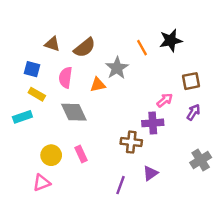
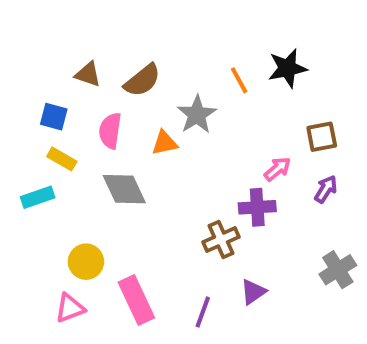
brown cross: (131, 142) -> (221, 239), turned -30
pink rectangle: (81, 154) -> (136, 300), moved, size x1.6

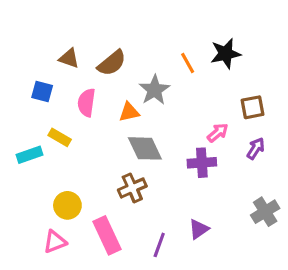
yellow rectangle: (62, 159) -> (60, 137), moved
gray diamond: (124, 189) -> (145, 148), moved
brown cross: (221, 239) -> (132, 188), moved

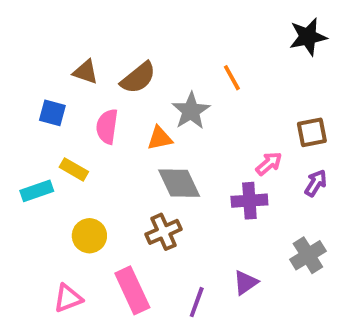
black star: (226, 54) -> (308, 37), moved
yellow circle: (67, 205) -> (89, 236), moved
gray cross: (265, 212) -> (308, 255), moved

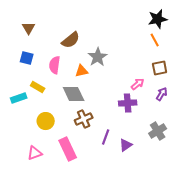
brown triangle: (86, 72) -> (29, 28), moved, turned 40
orange line: (232, 78) -> (155, 40), moved
gray diamond: (179, 183) -> (74, 94), moved
purple line: (197, 302) -> (106, 137), moved

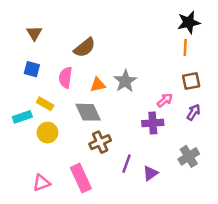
orange line: (155, 40) -> (185, 48), turned 32
gray star: (98, 57) -> (125, 81), moved
yellow circle: (46, 121) -> (47, 133), moved

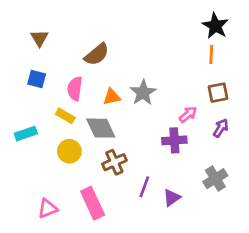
black star: (189, 22) -> (215, 26), turned -30
yellow rectangle: (45, 104) -> (65, 116), moved
yellow circle: (47, 133) -> (69, 151), moved

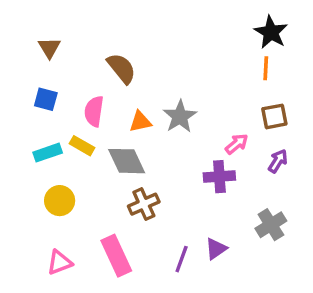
brown semicircle: (97, 54) -> (121, 68), turned -90
cyan rectangle: (26, 134) -> (48, 153), moved
yellow circle: (69, 151) -> (60, 201), moved
purple line: (144, 187) -> (182, 259), moved

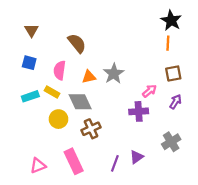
yellow circle: (60, 201) -> (58, 119), moved

